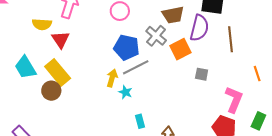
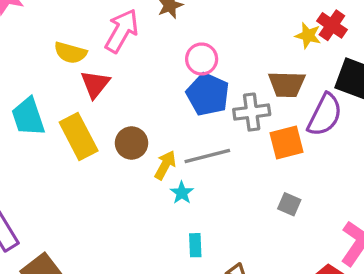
gray cross: (156, 36) -> (252, 112), turned 30
blue pentagon: (127, 47) -> (208, 94), moved
gray square: (202, 74) -> (289, 204), moved
brown circle: (51, 91) -> (132, 143), moved

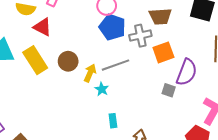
red triangle: (95, 84) -> (42, 27), turned -36
purple semicircle: (325, 115) -> (187, 72), moved

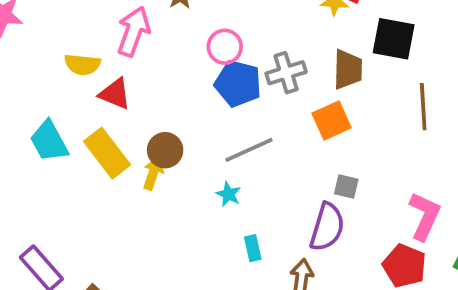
brown trapezoid: (160, 17) -> (348, 69), moved, turned -80
gray cross: (140, 36) -> (286, 73), moved
purple semicircle: (187, 72) -> (327, 227), moved
yellow arrow: (90, 73) -> (153, 173), moved

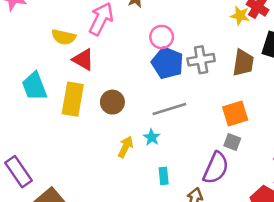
orange square: (332, 121) -> (235, 114), moved
yellow rectangle: (107, 153) -> (73, 99), turned 40
yellow arrow: (153, 173) -> (126, 147), moved

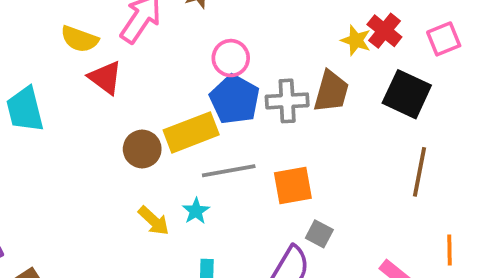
brown trapezoid: (243, 63) -> (331, 91), moved
yellow rectangle: (73, 99) -> (191, 132), moved, turned 52
orange square: (235, 114) -> (293, 185), moved
yellow arrow: (126, 147) -> (154, 221), turned 100

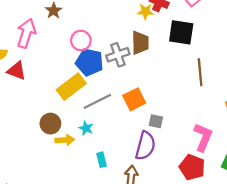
brown circle: (142, 149) -> (50, 124), moved
yellow arrow: (154, 221) -> (65, 140), turned -30

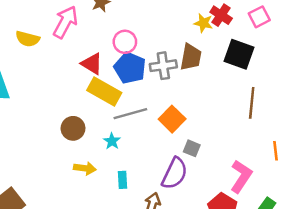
red triangle: (17, 71) -> (92, 64), moved
yellow rectangle: (71, 87) -> (104, 91), turned 56
orange square: (134, 99) -> (172, 119), turned -30
yellow arrow: (65, 140) -> (85, 168), moved

